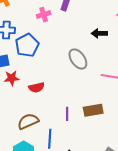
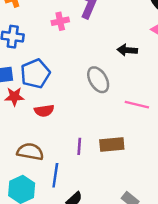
blue pentagon: (27, 45) -> (35, 74), moved
brown semicircle: (28, 121) -> (30, 152), turned 30

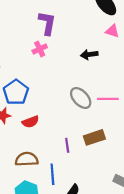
pink cross: (60, 21) -> (40, 49), moved
gray ellipse: (98, 80) -> (81, 98), moved

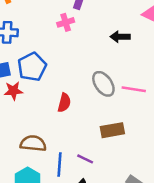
red semicircle: (31, 122) -> (64, 103), moved, turned -63
purple line: (67, 145) -> (85, 159), moved, turned -64

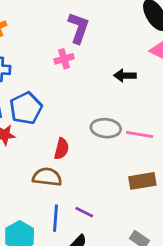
gray ellipse: (103, 84) -> (106, 128), turned -50
brown rectangle: (112, 130) -> (142, 181), moved
brown semicircle: (33, 143) -> (47, 177), moved

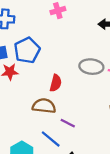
purple line: (84, 212) -> (68, 123), moved
blue line: (56, 218) -> (51, 139), turned -55

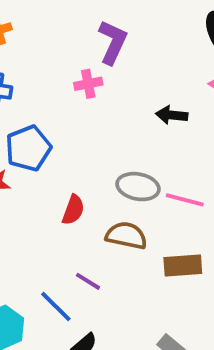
brown semicircle: (44, 106) -> (126, 236), moved

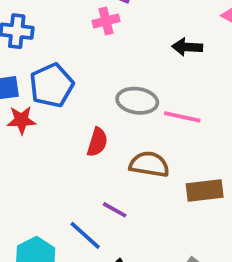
gray ellipse: (138, 187) -> (137, 101), moved
pink line: (185, 200) -> (182, 117), moved

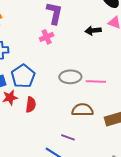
black arrow: (187, 47) -> (93, 31), moved
red semicircle: (97, 142) -> (31, 105), moved

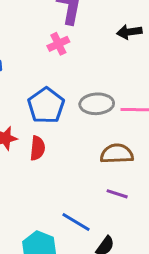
blue pentagon: (23, 76) -> (46, 105), moved
purple line: (68, 137) -> (117, 194), moved

